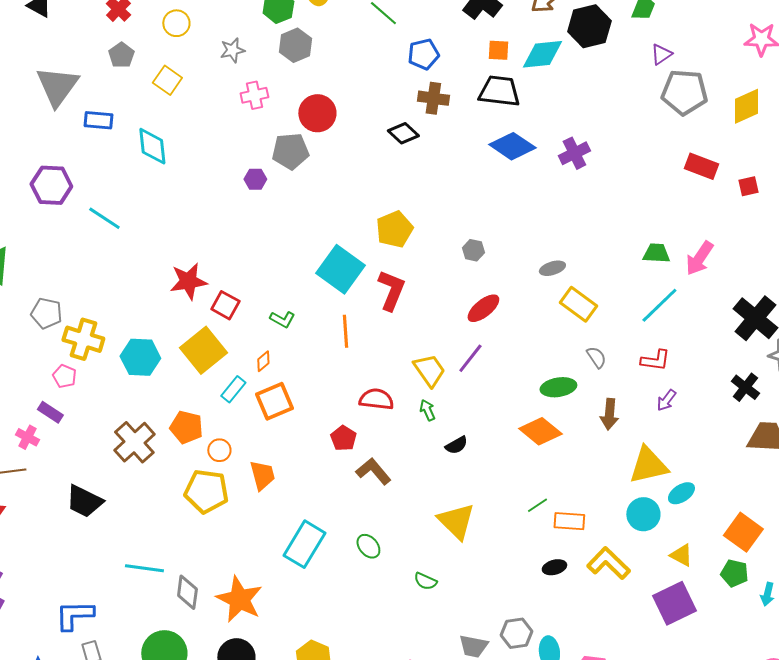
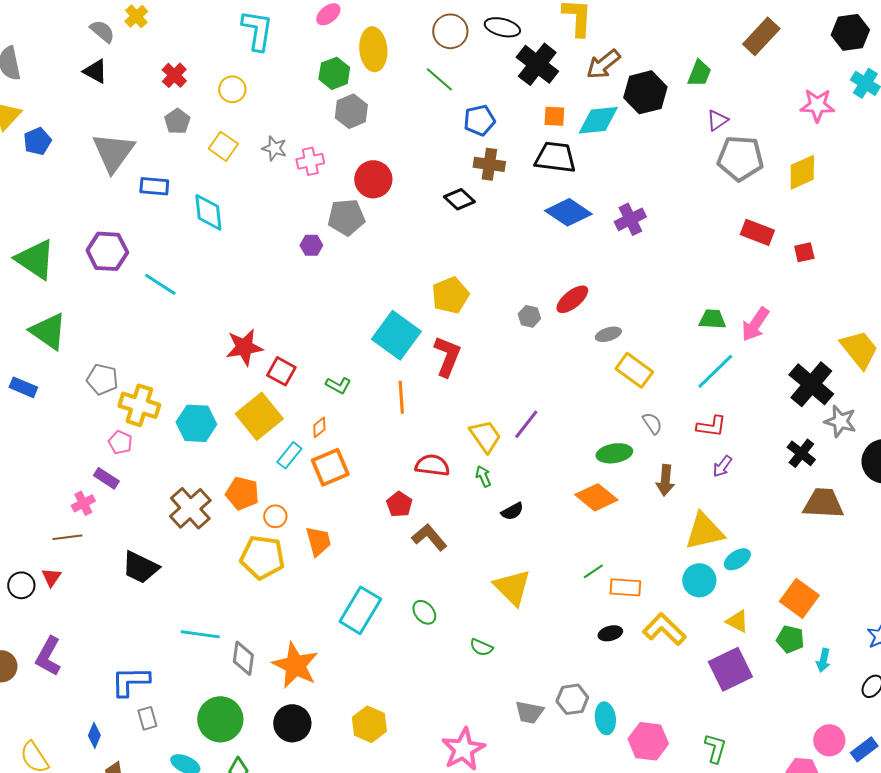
gray star: (232, 50) -> (274, 148), moved, turned 30
red ellipse: (483, 308) -> (572, 299), moved
pink cross: (27, 437) -> (83, 503), turned 35

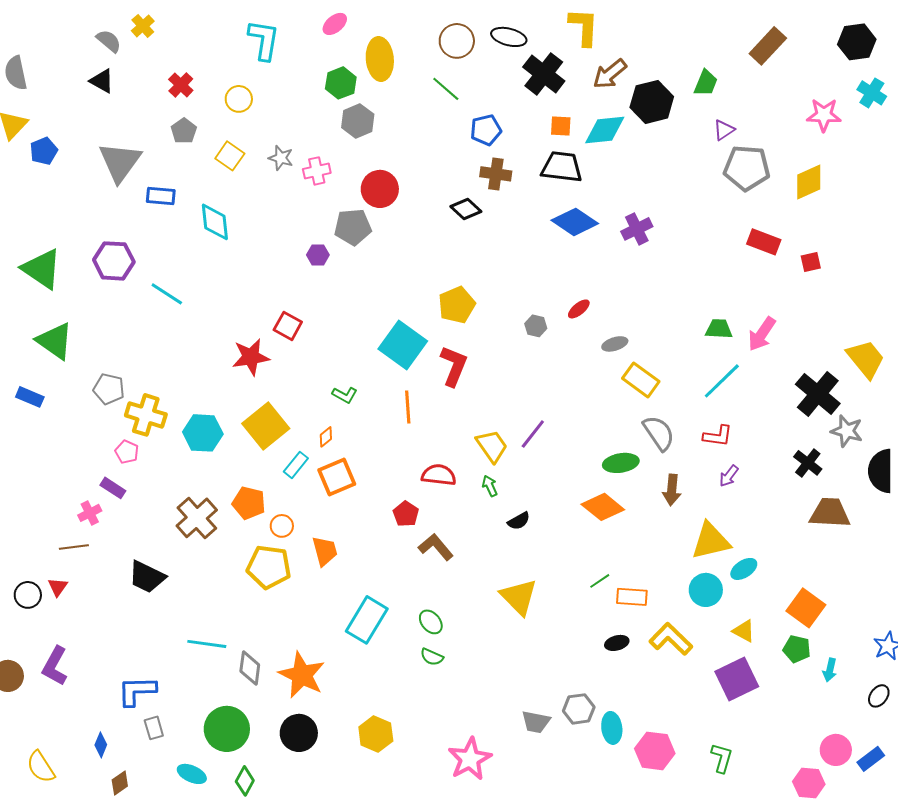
red ellipse: (572, 299) -> (579, 309), size x0.7
red square: (281, 371) -> (288, 326), moved
gray semicircle: (652, 423) -> (659, 433), size x1.6
green semicircle: (481, 647) -> (432, 657), moved

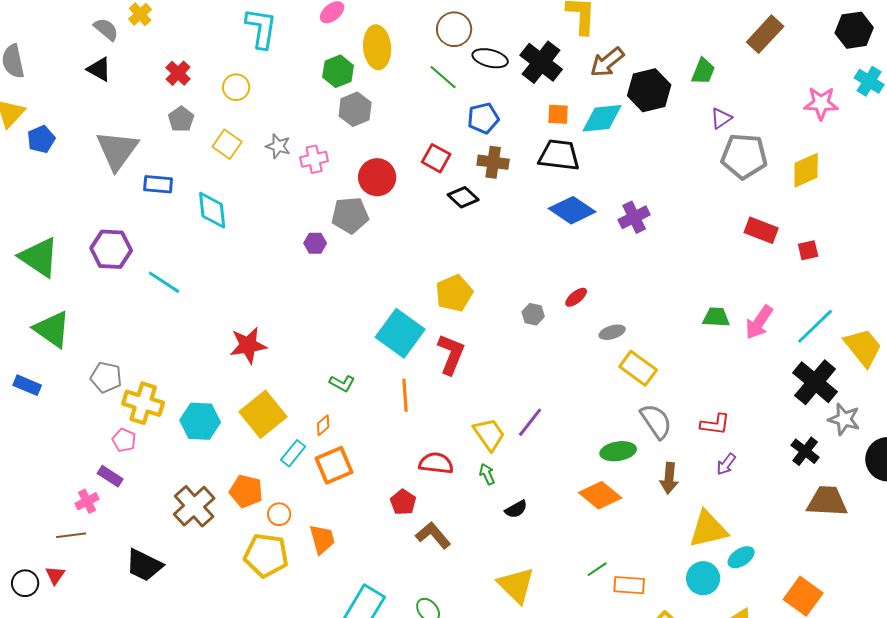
black ellipse: (509, 37) -> (490, 58), moved
red square: (288, 326) -> (436, 158), moved
cyan line: (722, 381) -> (815, 326), moved

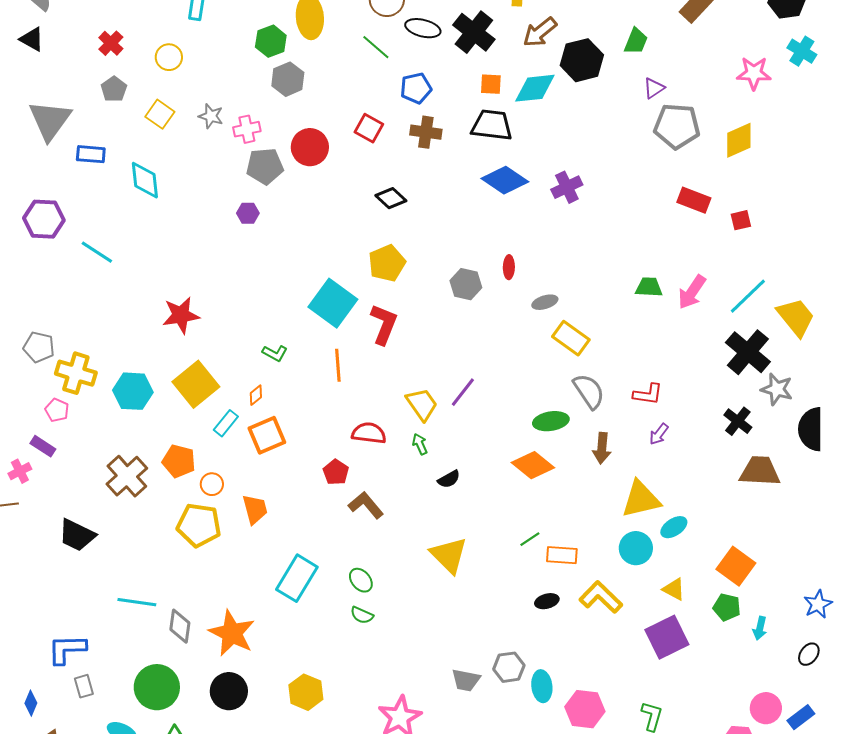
black diamond: (463, 197) -> (391, 198), moved
gray pentagon: (350, 215) -> (265, 166), moved
red ellipse: (576, 297) -> (509, 267), turned -50
gray hexagon: (533, 314) -> (466, 284), size x1.4

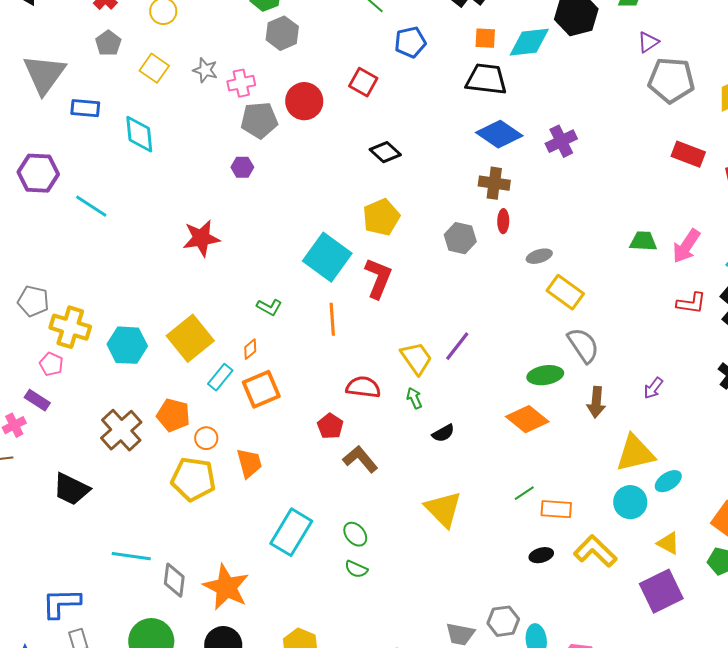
brown cross: (426, 132) -> (494, 183), moved
red star: (181, 315) -> (201, 238), moved
red L-shape: (648, 394) -> (691, 303), moved

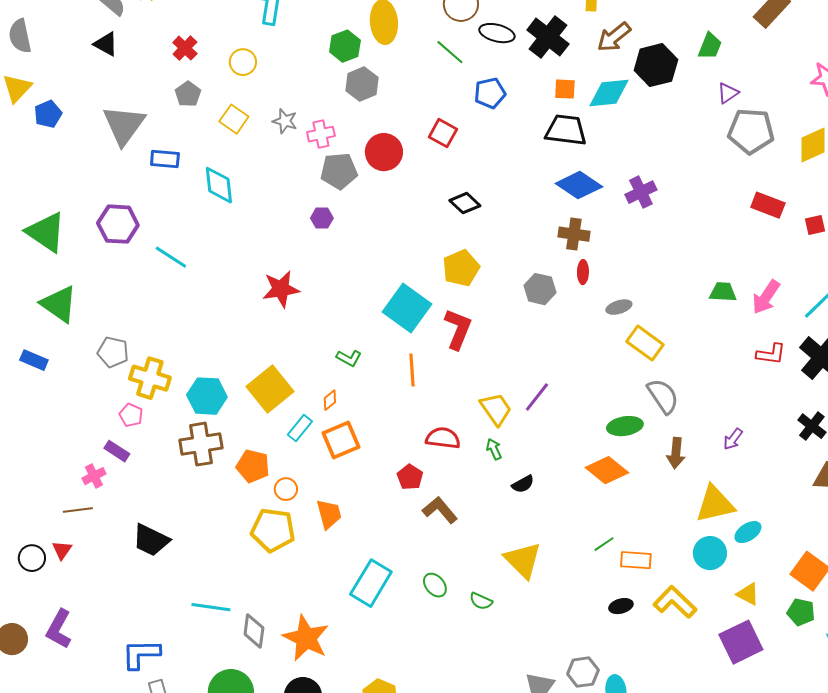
brown cross: (121, 430) -> (201, 444), moved, turned 33
green semicircle: (356, 569) -> (481, 601), moved

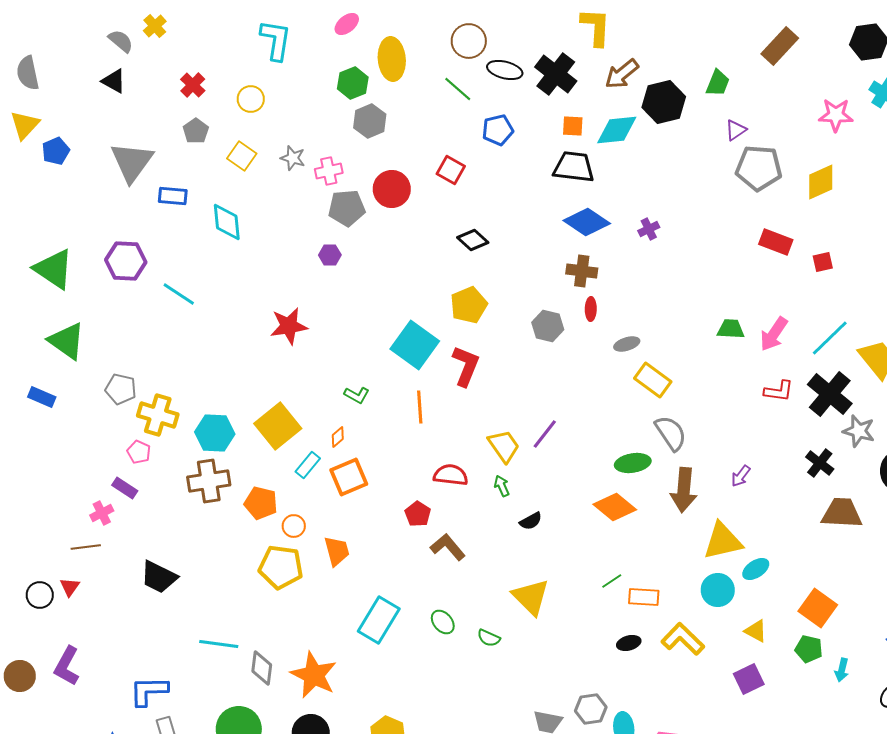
purple cross: (641, 192) -> (649, 229), size x0.7
brown arrow: (676, 453) -> (684, 490), size x1.4
purple square: (741, 642) -> (749, 679), size x0.7

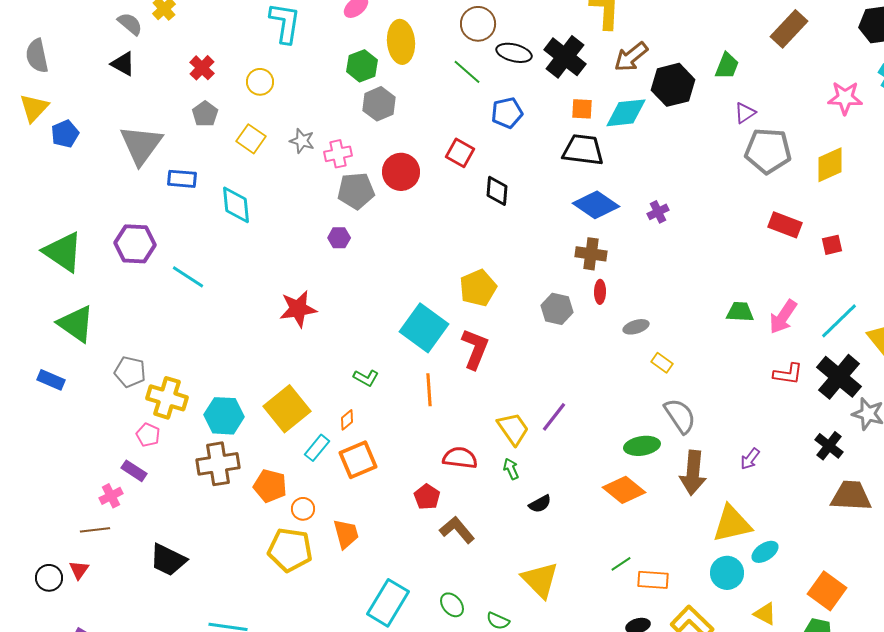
black diamond: (473, 240) -> (497, 191), moved, turned 52
yellow rectangle: (653, 380) -> (662, 363), size x0.6

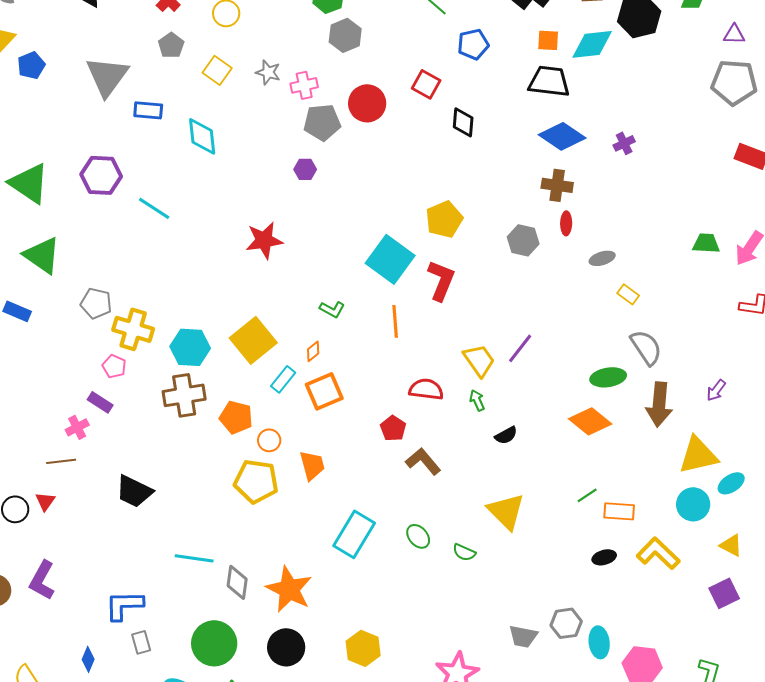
purple triangle: (745, 113) -> (734, 34), moved, turned 35

